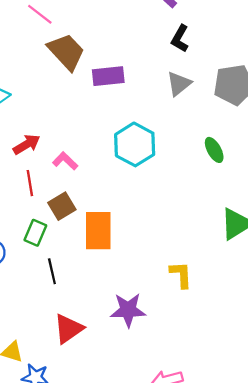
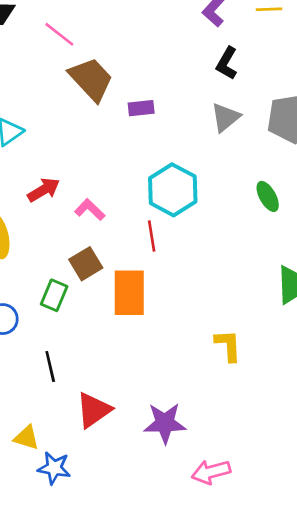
purple rectangle: (108, 76) -> (141, 108), size x0.7
red line: (30, 183) -> (152, 236), moved
black line: (52, 271) -> (50, 366), moved
purple star: (128, 310) -> (165, 423), moved

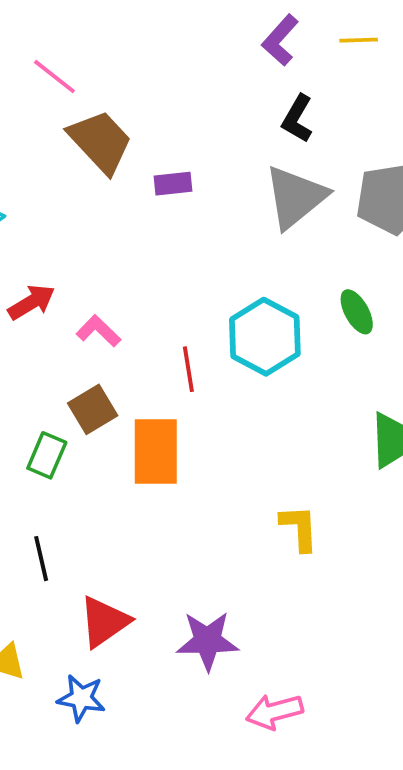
gray triangle: (225, 117) -> (295, 197), size x1.5
cyan hexagon: (173, 190) -> (265, 337), moved
blue star: (54, 468) -> (81, 698), moved

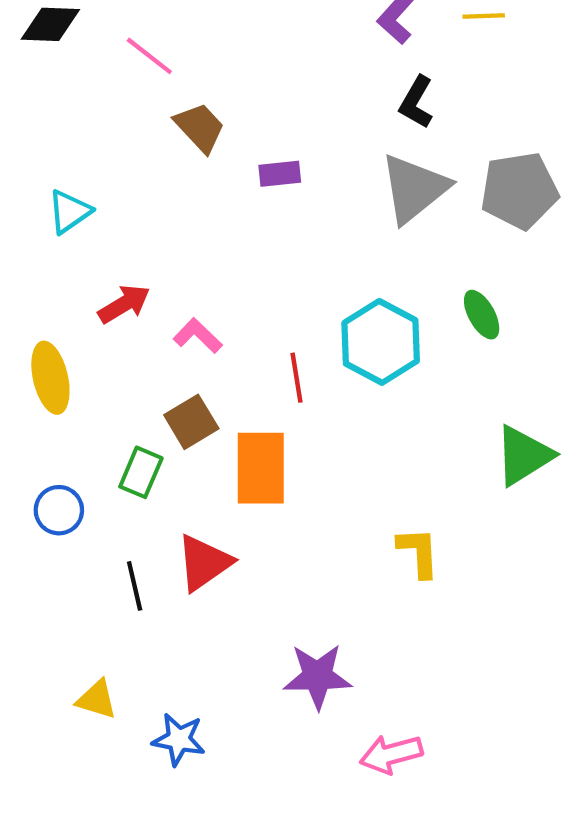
brown trapezoid: (100, 142) -> (200, 127), size x0.7
red triangle: (104, 622) -> (204, 563), moved

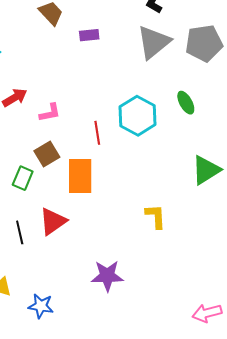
pink L-shape: (198, 336) -> (50, 113), turned 125
pink arrow: (391, 754) -> (207, 313), moved

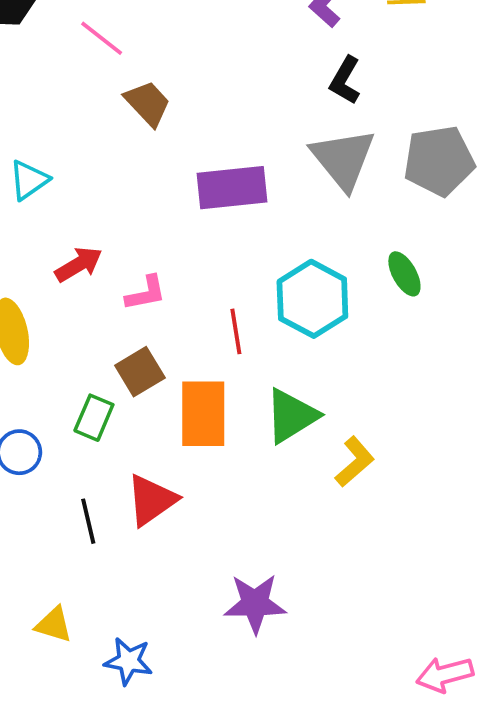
purple rectangle: (89, 35) -> (232, 188), moved, size x1.8
gray triangle: (154, 42) -> (343, 159), turned -30
green triangle: (206, 170) -> (291, 416), moved
yellow L-shape: (156, 216) -> (355, 462), moved, turned 52

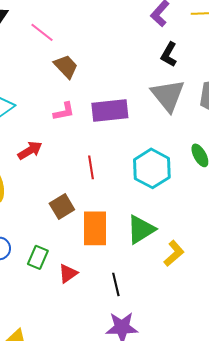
pink L-shape: (146, 293) -> (64, 111), moved
red line: (236, 331) -> (91, 167), moved
green rectangle: (94, 418) -> (38, 257), moved
red triangle: (151, 500) -> (68, 273), size x0.7
black line: (88, 521) -> (116, 284), moved

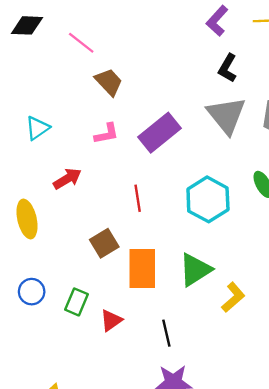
purple rectangle: (110, 110) -> (160, 133), turned -33

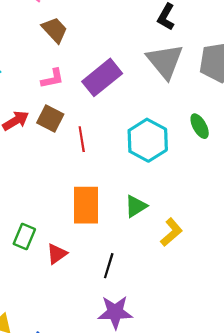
brown square: (104, 243) -> (50, 119), moved, turned -32
green triangle: (195, 270) -> (136, 206), size x0.7
black line: (166, 333) -> (109, 266), turned 30

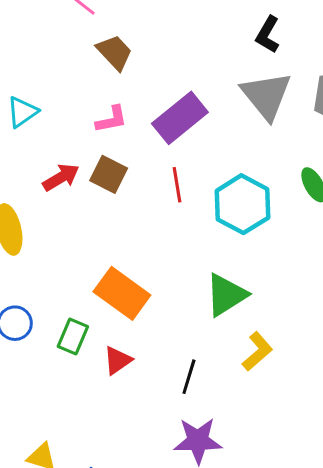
red line: (82, 139) -> (177, 185), moved
orange rectangle: (86, 205) -> (122, 293), moved, turned -54
green triangle: (136, 206) -> (226, 295), size x1.4
yellow L-shape: (171, 232) -> (257, 351), moved

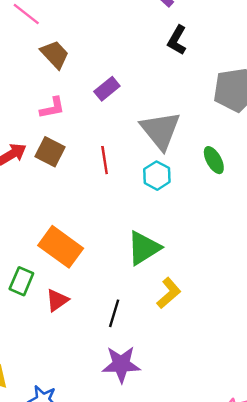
gray triangle: (266, 96) -> (160, 130), moved
purple rectangle: (180, 118) -> (107, 89), moved, size x0.6
cyan hexagon: (242, 204) -> (157, 176), size x0.6

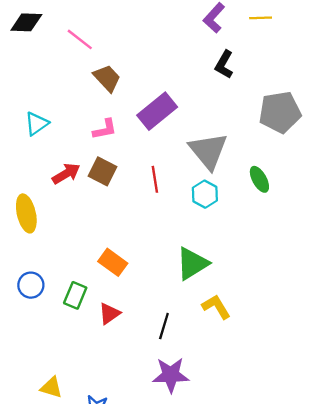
purple rectangle: (107, 89) -> (157, 111), size x1.6
orange rectangle: (61, 247) -> (113, 262), size x0.7
yellow L-shape: (169, 293) -> (216, 307), turned -80

